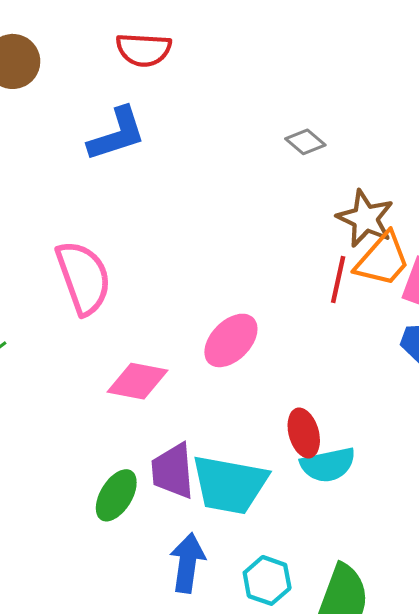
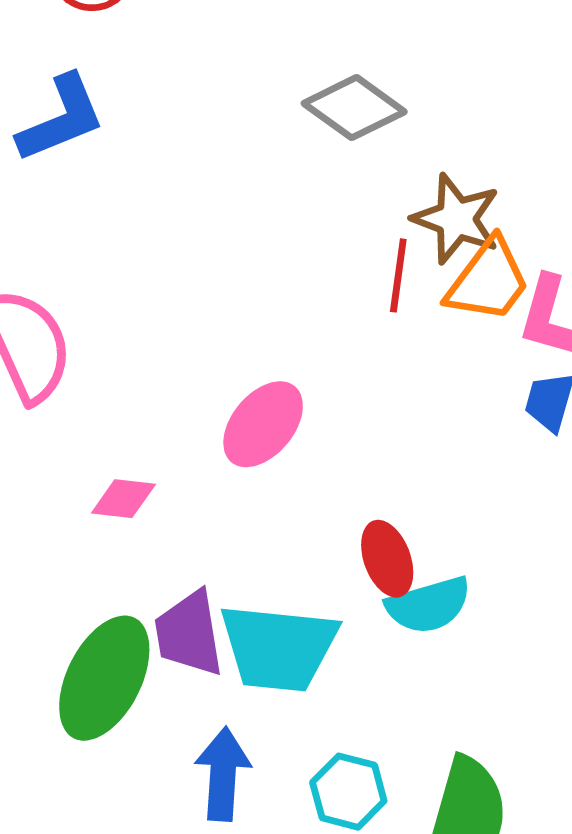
gray diamond: (305, 142) -> (354, 108), size x1.6
red line: (338, 279) -> (398, 275), moved
pink diamond: (138, 381) -> (123, 499), size x0.7
green ellipse: (116, 495) -> (104, 678), size x1.5

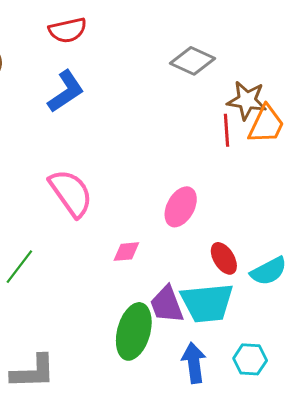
red ellipse: (387, 559) -> (224, 258), moved

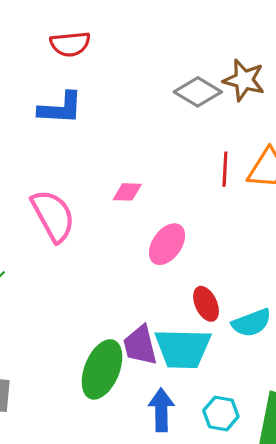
blue L-shape: (66, 91) -> (61, 108), turned 30
brown star: (247, 100) -> (244, 80), moved
pink diamond: (126, 252) -> (127, 192), moved

